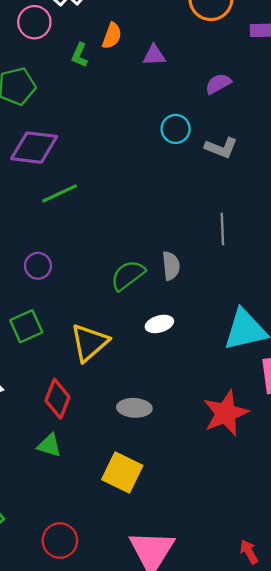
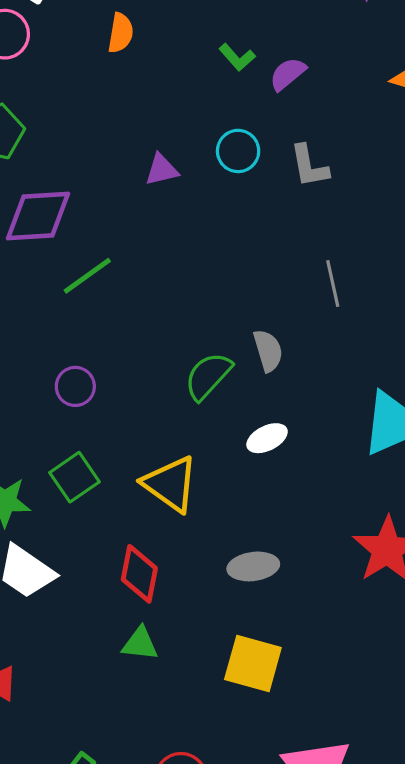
green L-shape: (80, 55) -> (237, 57), moved, turned -55
purple triangle: (154, 55) -> (162, 170), moved
gray L-shape: (221, 148) -> (309, 166), turned 68
yellow triangle: (89, 343) -> (170, 484), turned -33

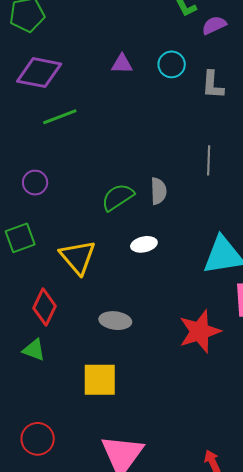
yellow square: (253, 664) -> (100, 380), turned -30

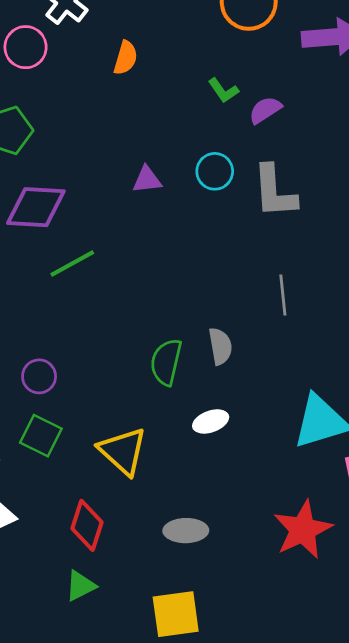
gray L-shape: (213, 85) -> (274, 191), size x1.4
purple circle: (35, 183) -> (39, 376), moved
green semicircle: (118, 197) -> (166, 362), turned -36
green square: (20, 238) -> (41, 436), turned -36
green triangle: (34, 350) -> (81, 586), turned -40

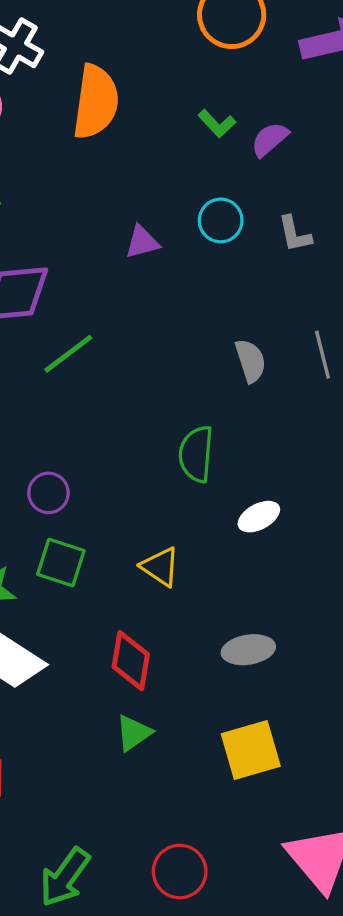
orange semicircle: (126, 58) -> (96, 102), size x1.8
gray L-shape: (274, 191) -> (295, 234), size x0.6
gray semicircle: (220, 346) -> (250, 361), moved
yellow triangle: (123, 451) -> (160, 567), size x0.7

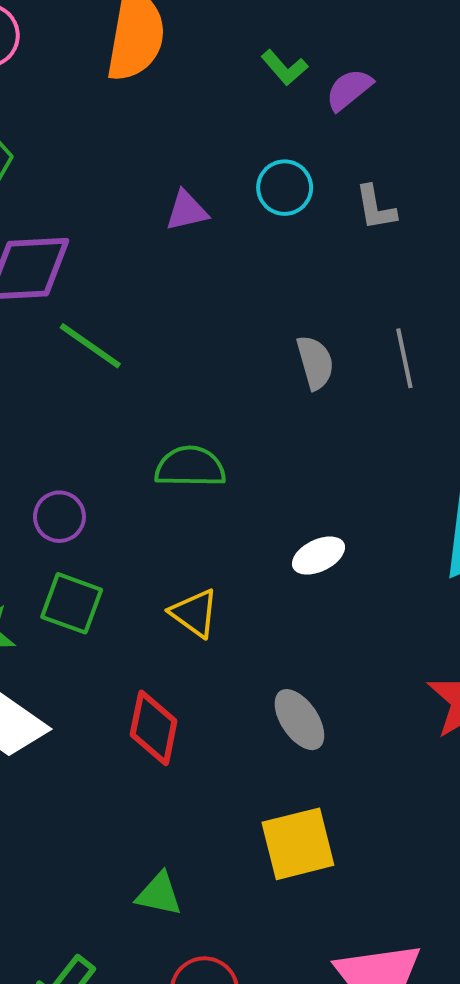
green line: (68, 354) -> (90, 346), turned 70
green semicircle: (196, 454) -> (190, 467), moved, turned 84
gray ellipse: (248, 650) -> (299, 720), turned 63
green triangle: (134, 733) -> (159, 894), moved, turned 45

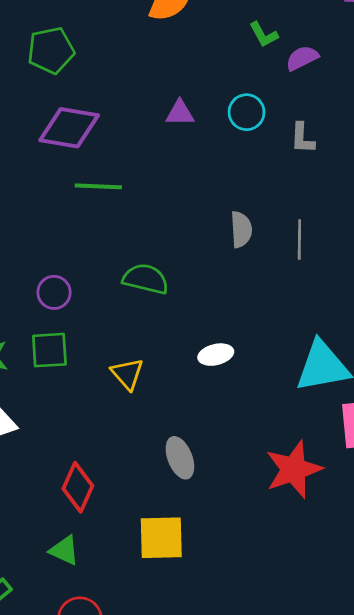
green line: (90, 346) -> (98, 186), turned -45
green square: (72, 603) -> (49, 350), turned -36
red diamond: (154, 728) -> (78, 487), moved

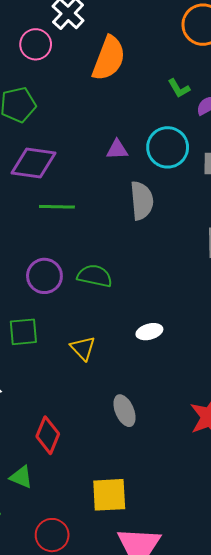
cyan circle: (247, 112) -> (168, 147), size x1.5
gray semicircle: (241, 229) -> (142, 201), moved, size x1.4
purple circle: (54, 292) -> (44, 276), moved, size x1.4
yellow square: (161, 538) -> (109, 495), moved
green triangle: (64, 550) -> (21, 477), moved

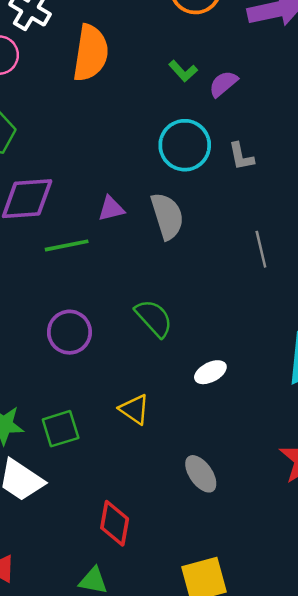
purple triangle: (117, 149) -> (111, 209), moved
green semicircle: (95, 276) -> (154, 318), moved, turned 48
green square: (23, 332) -> (61, 429), moved

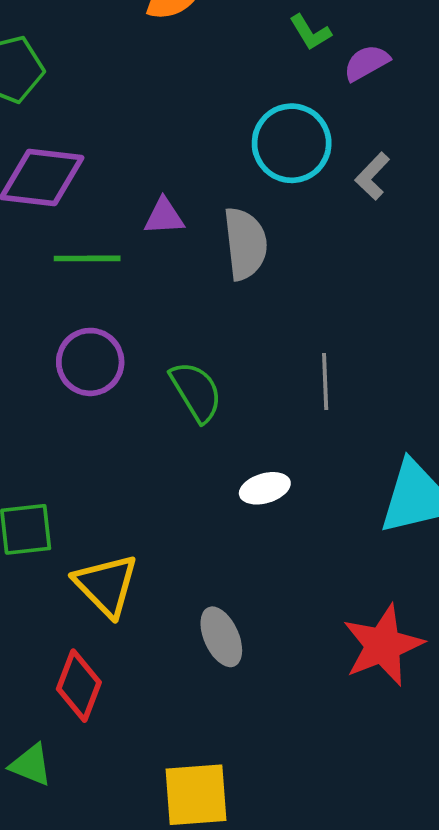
gray L-shape: (241, 156) -> (372, 176), turned 44
gray line: (261, 249) -> (325, 382), moved
purple circle: (69, 332) -> (90, 362), moved
yellow triangle: (134, 409) -> (106, 585), moved, size x1.4

